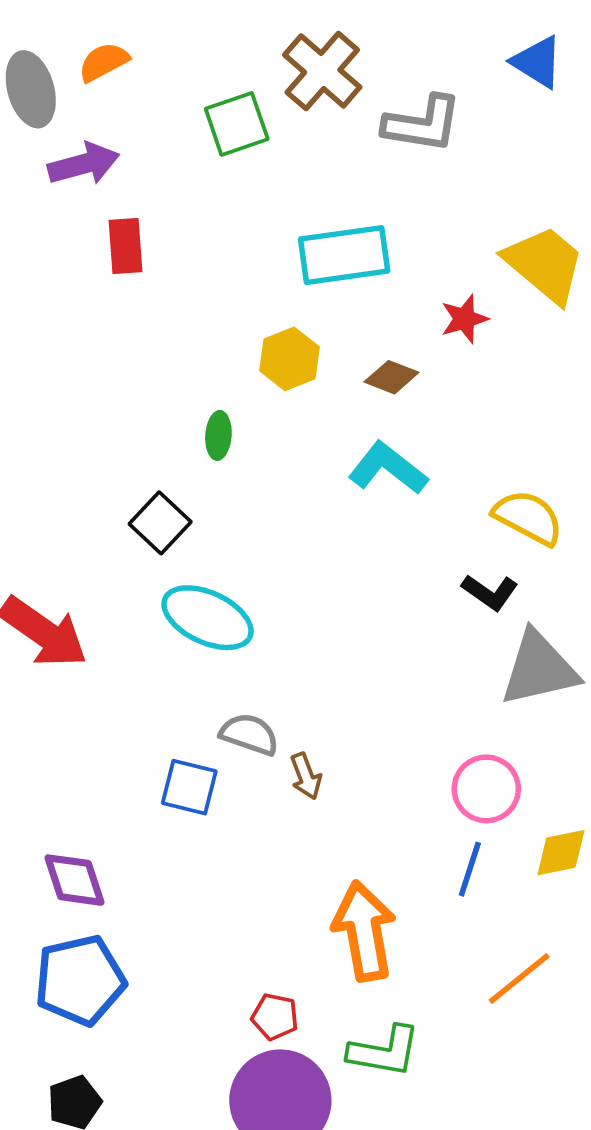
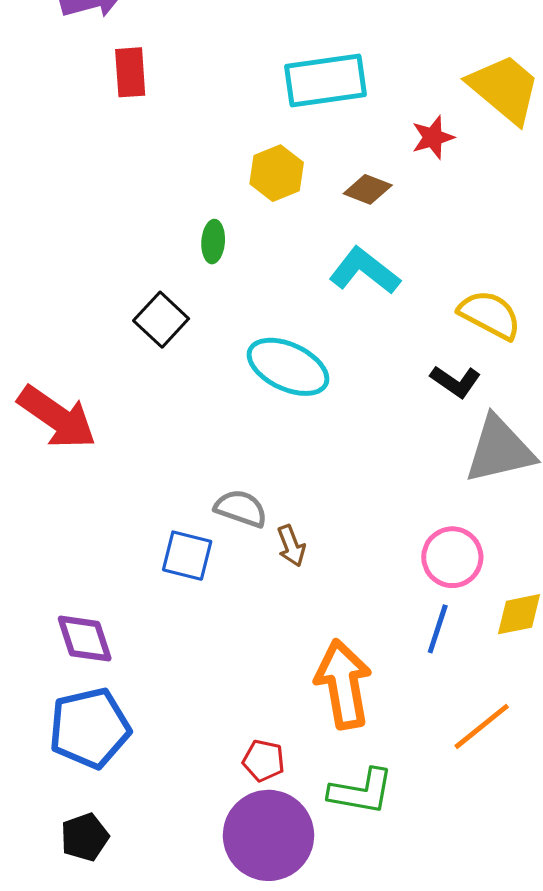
cyan ellipse: (207, 618) -> (288, 367), moved

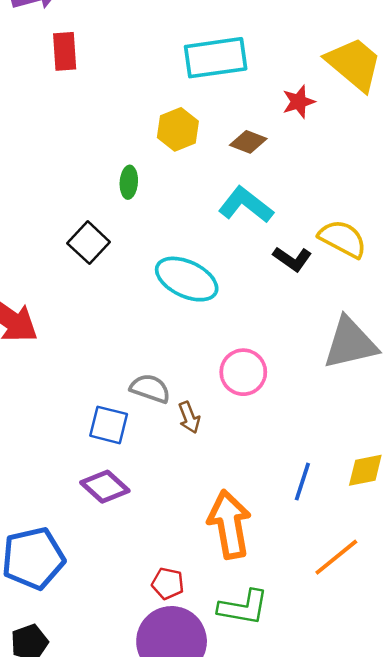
black L-shape: (456, 381) -> (292, 259), moved
pink circle: (452, 557) -> (243, 372), moved
purple diamond: (85, 639) -> (105, 487), moved, turned -30

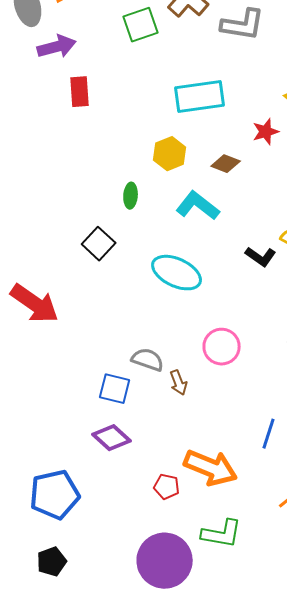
cyan L-shape: (246, 205) -> (198, 206), moved
orange arrow: (229, 524) -> (211, 468), turned 122
red pentagon: (168, 583) -> (167, 487), moved

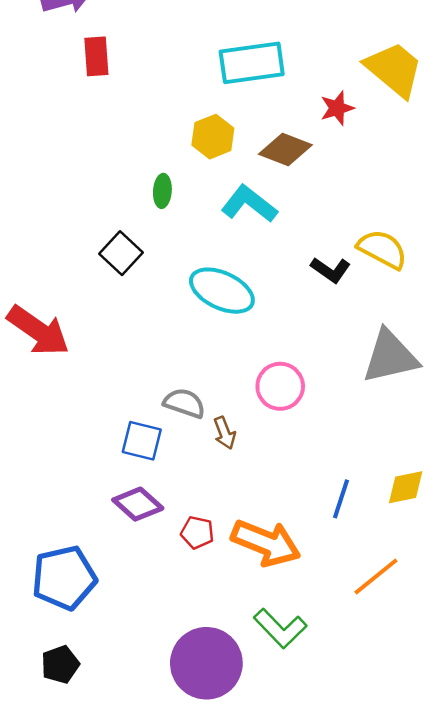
brown diamond: (226, 164) -> (285, 150), size x1.4
red pentagon: (167, 487) -> (197, 533), moved
green L-shape: (222, 534) -> (280, 628), turned 36

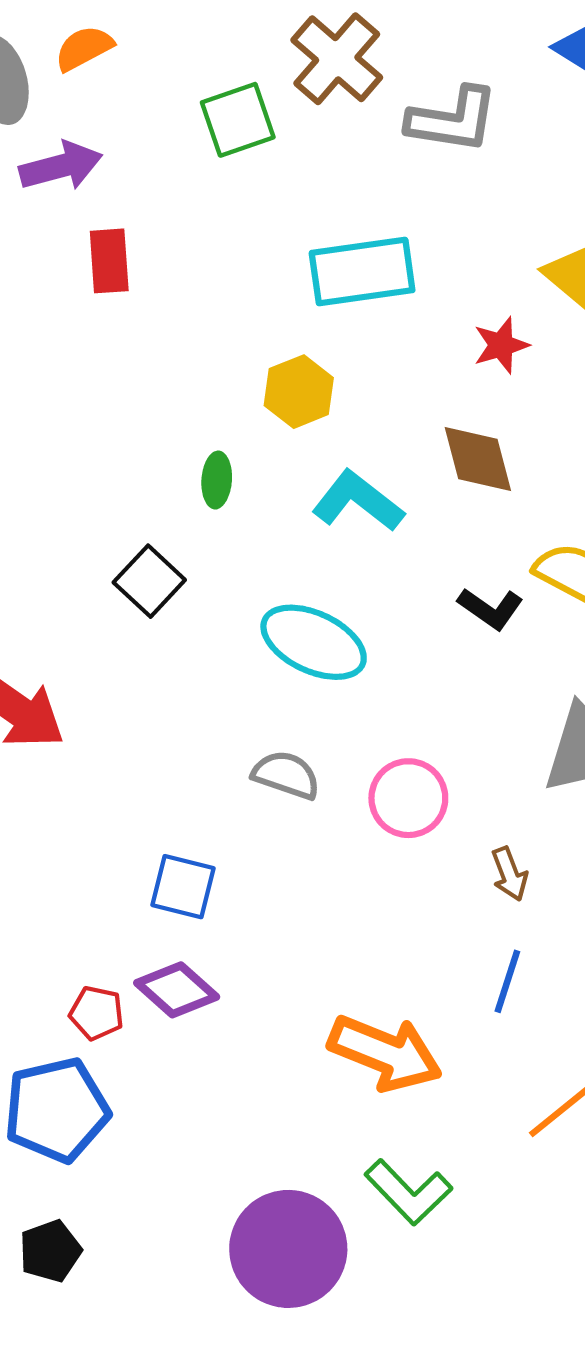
brown diamond: (285, 150) -> (478, 459), moved, turned 54
gray semicircle: (184, 403) -> (286, 775), moved
brown arrow: (225, 433) -> (509, 874), moved
red pentagon: (197, 533) -> (97, 1013), moved

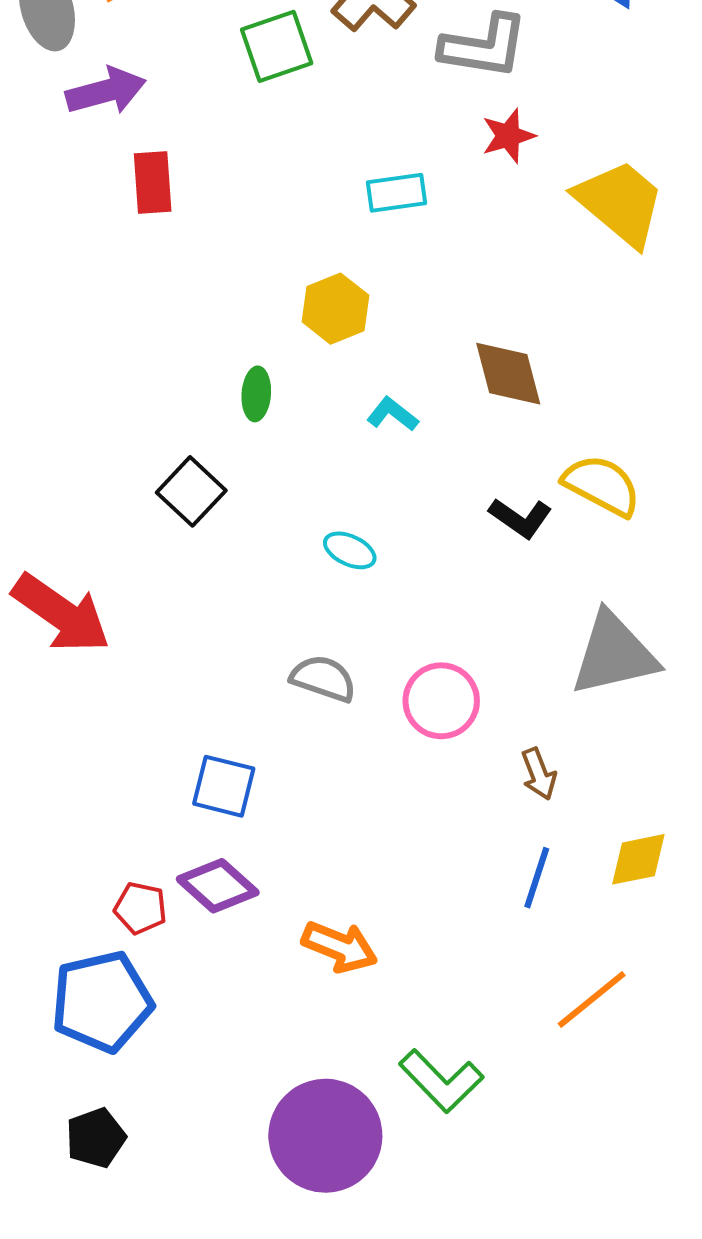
cyan rectangle: (362, 271) -> (397, 193), size x0.6
red star: (501, 345) -> (508, 136), moved
cyan L-shape: (358, 501) -> (392, 414), size x0.6
cyan ellipse: (314, 642) -> (350, 550), size x0.5
orange arrow: (385, 1053) -> (340, 947), moved, size x0.7

